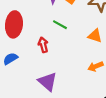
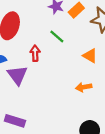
purple triangle: (48, 82) -> (17, 75), moved

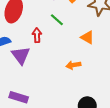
orange arrow: (84, 87) -> (73, 65), moved

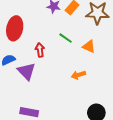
green line: (57, 20) -> (66, 38), moved

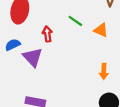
orange arrow: (78, 75) -> (104, 71), moved, turned -72

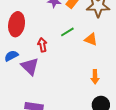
green line: (75, 21) -> (67, 32), turned -64

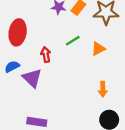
orange triangle: (91, 39) -> (98, 49), turned -48

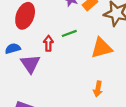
green line: (73, 41) -> (69, 33), moved
orange triangle: (98, 49) -> (102, 48), size x1.5

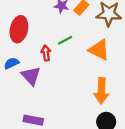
orange triangle: (102, 48) -> (99, 50), turned 50
orange arrow: (98, 89) -> (101, 91), size x1.6

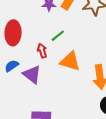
orange triangle: (99, 50) -> (70, 61), moved

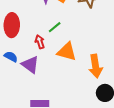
blue semicircle: (12, 66) -> (11, 57), turned 64

